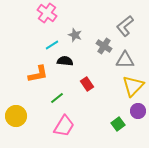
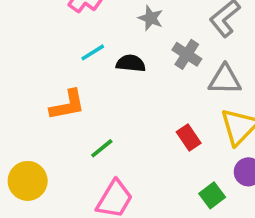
gray star: (75, 35) -> (151, 18), moved
black semicircle: (65, 61) -> (131, 63), moved
red rectangle: (87, 84) -> (189, 138), moved

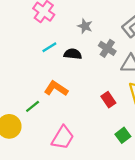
orange L-shape: (67, 105) -> (56, 88), moved, turned -135
green line: (102, 148) -> (33, 106), moved

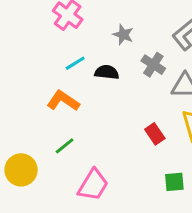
orange L-shape: (56, 88) -> (63, 101), moved
green line: (33, 106) -> (65, 146), moved
green square: (123, 135) -> (174, 182), turned 32

